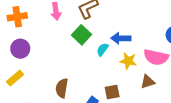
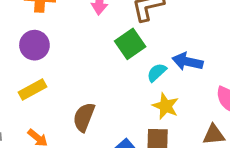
yellow star: (128, 61) -> (166, 106), moved
yellow rectangle: (15, 78) -> (33, 90), moved

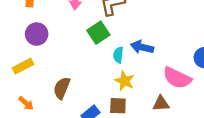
purple circle: (34, 45) -> (37, 34), moved
cyan semicircle: (157, 72) -> (118, 55), turned -42

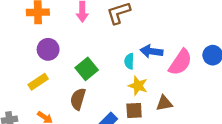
green square: (98, 33) -> (87, 69), moved
pink semicircle: (177, 78) -> (180, 62), moved, turned -76
brown triangle: (161, 104) -> (164, 103), moved

